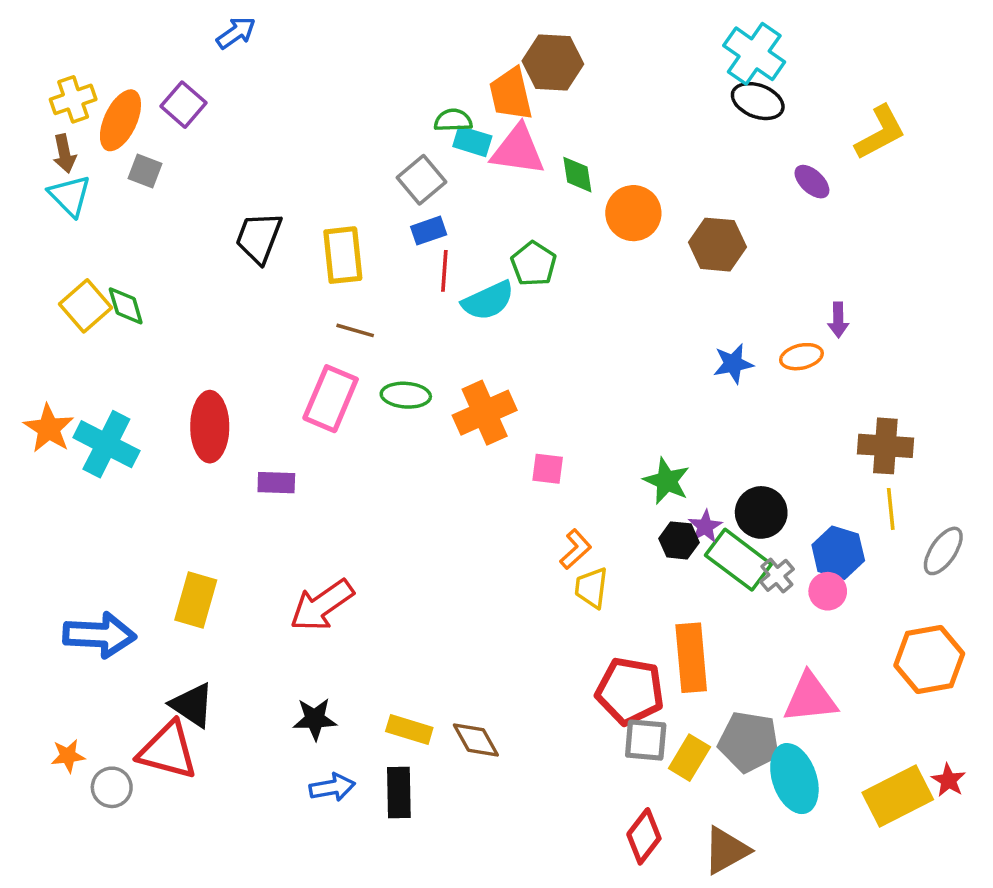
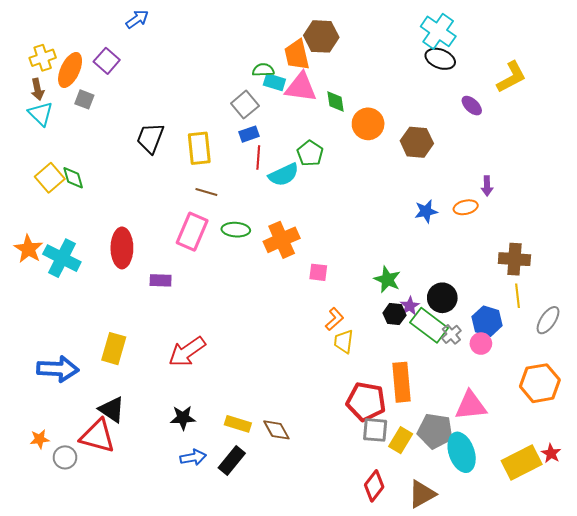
black rectangle: (399, 793) -> (232, 460), turned 40

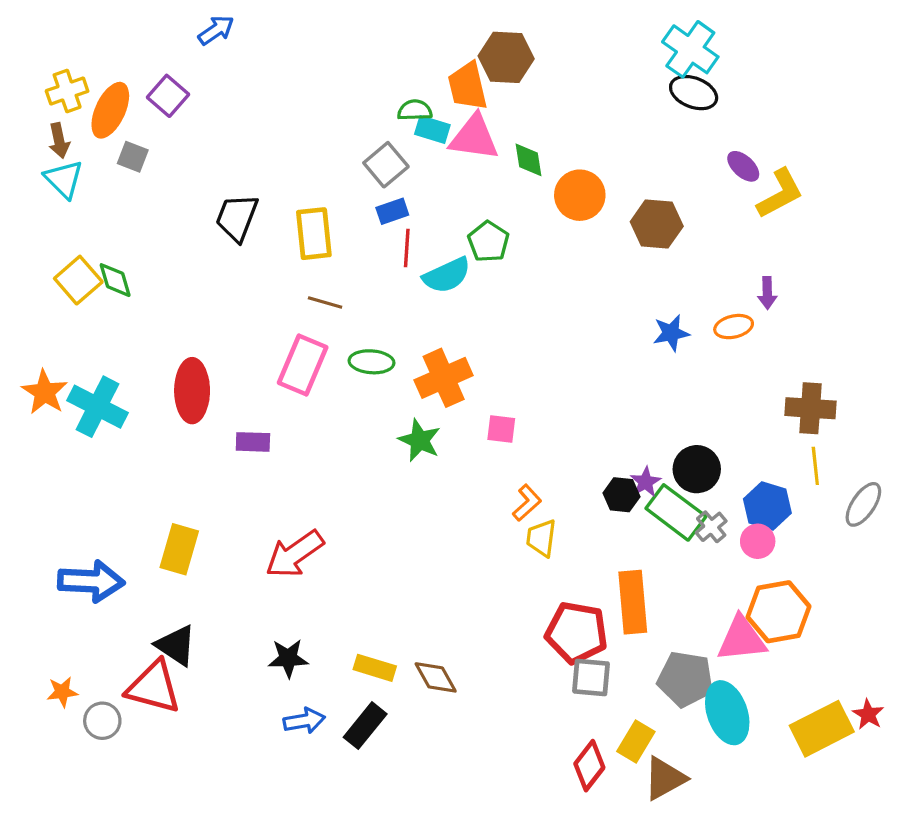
yellow L-shape: (511, 77) -> (780, 194), moved
green star: (387, 279) -> (420, 440), moved
orange hexagon: (540, 383) -> (778, 612), moved
yellow rectangle: (401, 440) -> (636, 742), moved

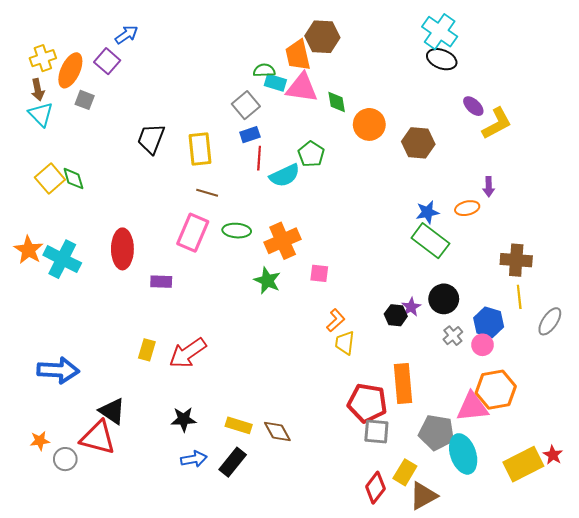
blue arrow: (216, 30) -> (126, 35), moved
green rectangle: (676, 512) -> (430, 241), moved
yellow rectangle: (179, 549) -> (147, 350), moved, size x0.7

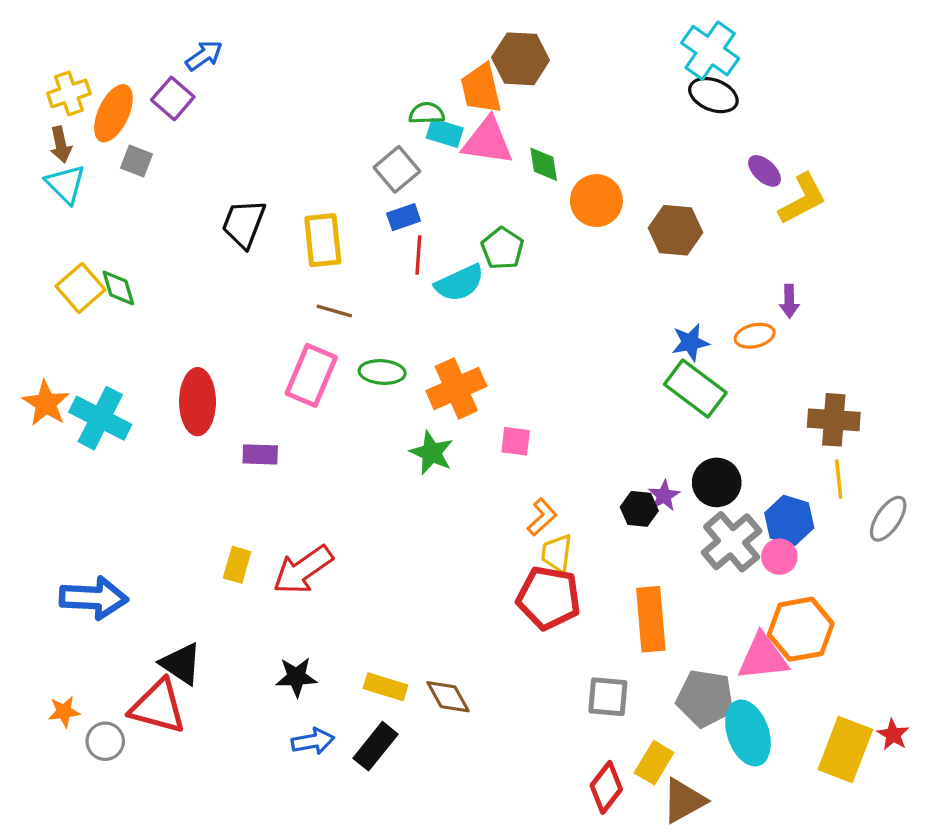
gray cross: (453, 336) -> (732, 542), size x1.8
red pentagon: (367, 403) -> (549, 598), moved
yellow rectangle: (523, 464) -> (845, 749), turned -42

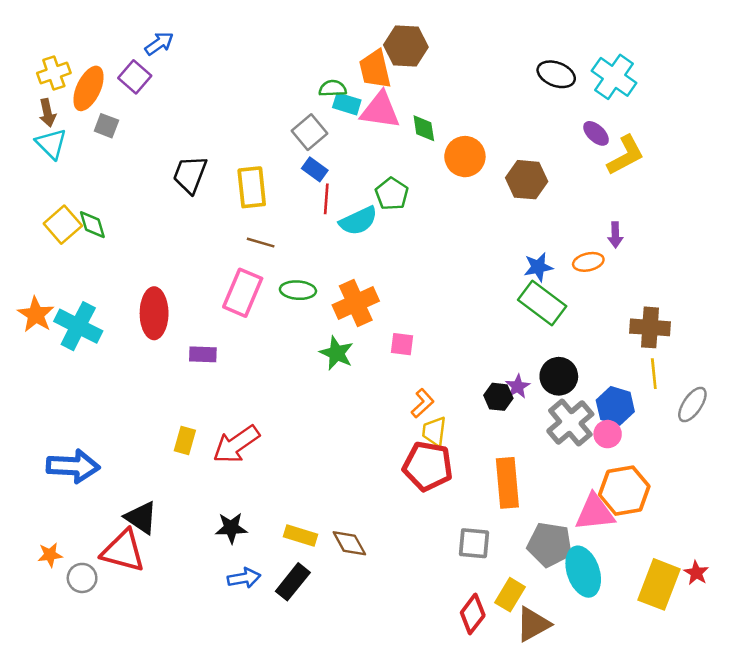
cyan cross: (710, 51) -> (614, 77), moved
blue rectangle: (404, 217) -> (315, 169), turned 55

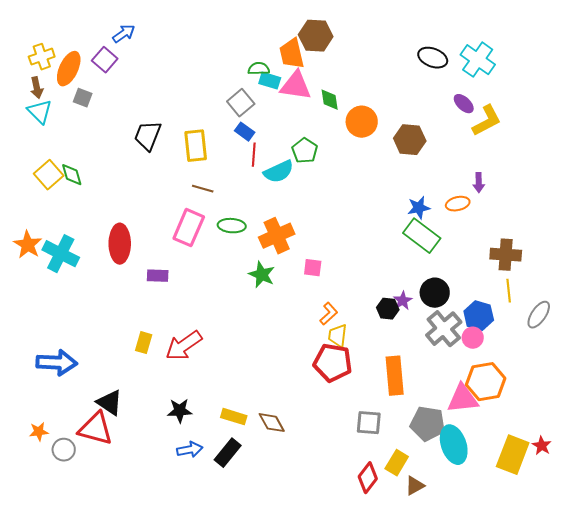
brown triangle: (533, 624) -> (415, 486), size x0.7

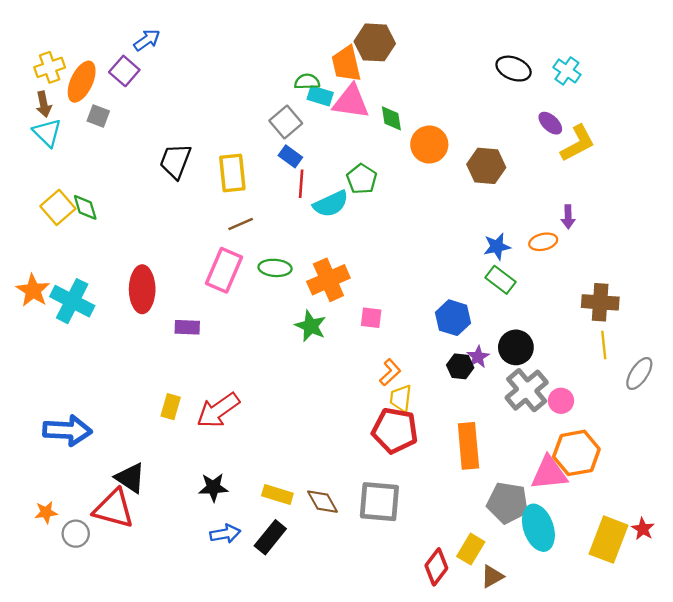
cyan cross: (478, 60) -> (567, 71), size x0.7
brown line: (203, 189) -> (241, 224), turned -40
green rectangle: (422, 236) -> (500, 280), size x0.7
blue hexagon: (479, 316) -> (453, 318), moved
gray square: (369, 423) -> (379, 502), moved, size x1.4

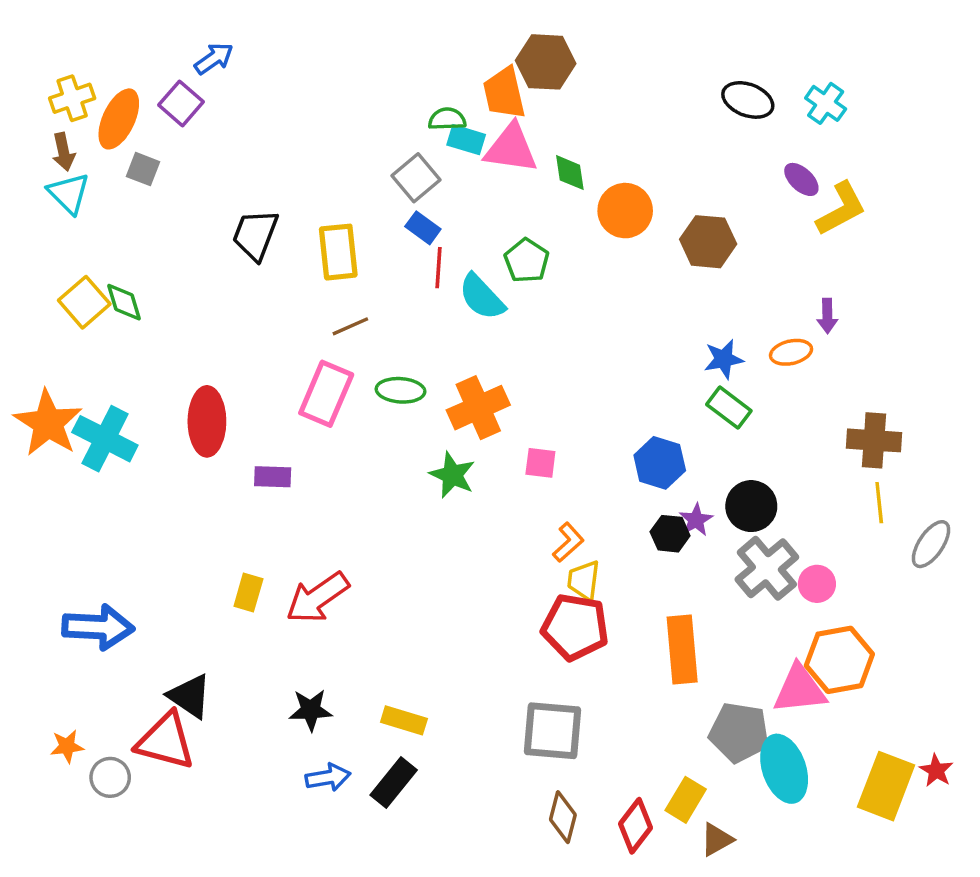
cyan semicircle: (331, 204) -> (482, 297), turned 72
orange star: (33, 290) -> (48, 423), size x1.4
brown diamond: (322, 502) -> (563, 817), moved, turned 44

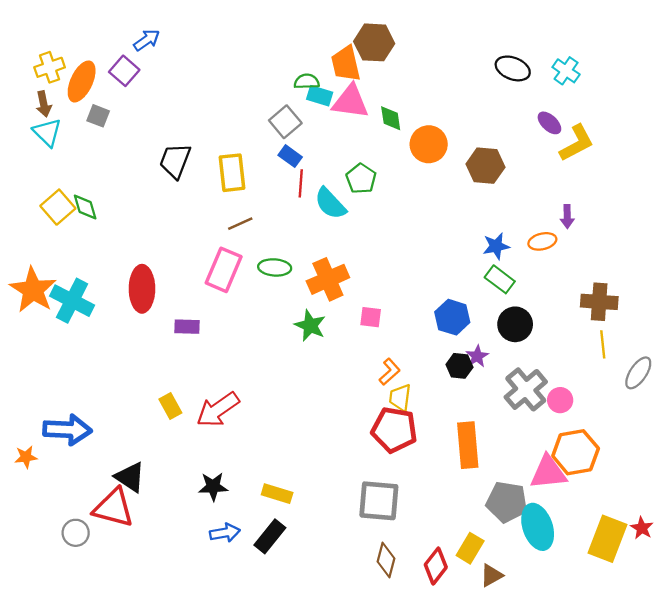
black circle: (751, 506) -> (515, 324), moved
yellow rectangle: (248, 592) -> (170, 406), turned -45
orange star: (67, 746) -> (26, 457), moved

